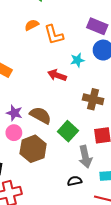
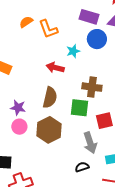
brown semicircle: (40, 115) -> (50, 97), moved, turned 80
green square: (68, 131) -> (79, 108), moved, turned -30
brown hexagon: (33, 149) -> (49, 130), moved

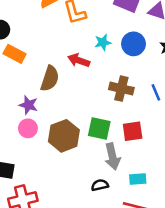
blue circle: (97, 39) -> (133, 44), moved
brown semicircle: (50, 97) -> (50, 78), moved
green square: (79, 108) -> (99, 129), moved

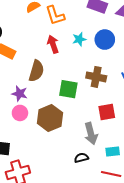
red arrow: (79, 60) -> (53, 44), moved, turned 54
green square: (99, 129) -> (68, 89), moved

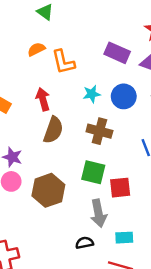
red arrow: (53, 44) -> (43, 99), moved
brown semicircle: (36, 71) -> (53, 130), moved
brown cross: (96, 77) -> (99, 131), moved
green square: (68, 89) -> (93, 172), moved

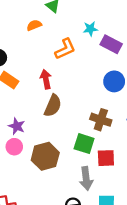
orange semicircle: (36, 49) -> (34, 25), moved
orange L-shape: (63, 62) -> (65, 49), turned -105
cyan star: (92, 94) -> (90, 29), moved
brown cross: (99, 131) -> (101, 120), moved

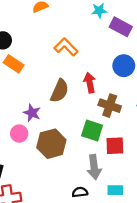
orange L-shape: (65, 49) -> (66, 47), moved, turned -110
red arrow: (46, 79) -> (90, 83), moved
purple star: (17, 126) -> (32, 113), moved

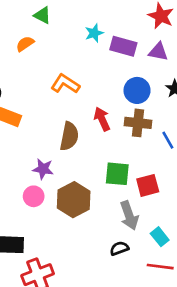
brown cross: (110, 106) -> (138, 123), moved
cyan rectangle: (115, 190) -> (160, 237), turned 63

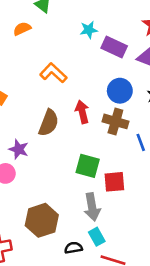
brown hexagon: (74, 200) -> (42, 220), moved
cyan rectangle: (160, 237) -> (97, 237), moved
black semicircle: (119, 248) -> (73, 248), moved

